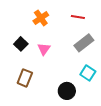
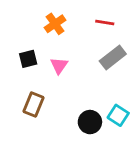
black square: (21, 44) -> (28, 59), turned 32
cyan square: (88, 73) -> (118, 115), moved

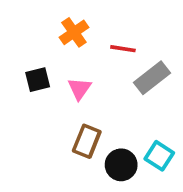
red line: (105, 23) -> (123, 49), moved
brown rectangle: (33, 105) -> (87, 141), moved

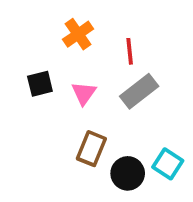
red line: (123, 49) -> (130, 51), turned 75
gray rectangle: (152, 78) -> (139, 91), moved

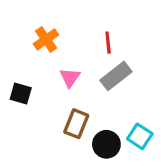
orange cross: (78, 34) -> (46, 39), moved
black square: (40, 84) -> (21, 93), moved, turned 30

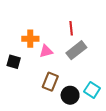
orange cross: (46, 39) -> (30, 39), moved, turned 35
pink triangle: (70, 78) -> (46, 51), turned 40

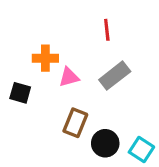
red line: (71, 28) -> (107, 30), moved
cyan square: (92, 90) -> (141, 150), moved

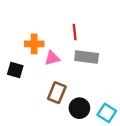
red line: (107, 30) -> (75, 32), moved
gray rectangle: (115, 76) -> (87, 57), turned 45

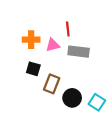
pink triangle: (52, 58) -> (53, 45), moved
black square: (15, 70) -> (33, 69), moved

